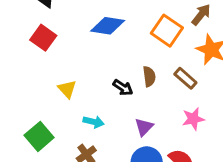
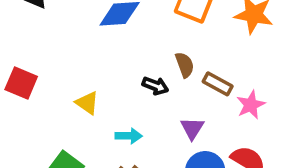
red square: (43, 38) -> (21, 83), moved
brown rectangle: (185, 78) -> (218, 84), moved

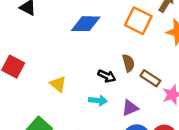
purple triangle: (192, 128) -> (130, 108), turned 30
cyan arrow: (129, 136) -> (98, 100), moved

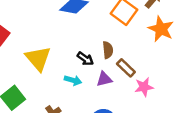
yellow triangle: (58, 84) -> (38, 58), size x1.6
purple triangle: (130, 108) -> (104, 79), moved

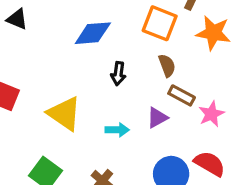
brown semicircle: (108, 50) -> (167, 65), moved
black arrow: (85, 59) -> (118, 74), moved, turned 77

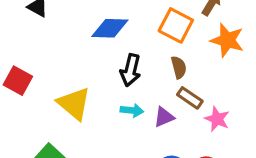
black arrow: (118, 74) -> (131, 70), size x1.4
pink star: (211, 114) -> (217, 119), turned -30
cyan arrow: (117, 130) -> (132, 110), moved

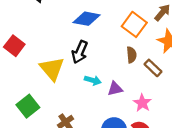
black arrow: (131, 70) -> (80, 52), moved
brown rectangle: (190, 98) -> (153, 68), moved
pink star: (217, 119) -> (142, 103), moved

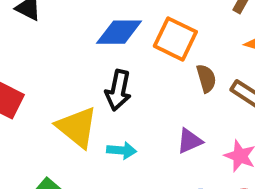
orange square: (134, 24) -> (175, 39), moved
cyan arrow: (93, 80) -> (122, 150), moved

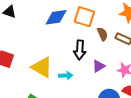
black arrow: (118, 90) -> (80, 50), moved

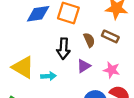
brown semicircle: (102, 34) -> (89, 40), moved

